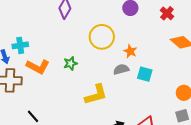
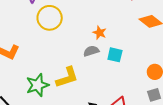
yellow circle: (102, 37) -> (50, 18), moved
green star: (70, 63) -> (37, 85), moved, size x1.6

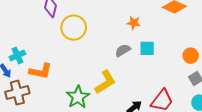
orange star: (100, 33) -> (134, 23), moved

